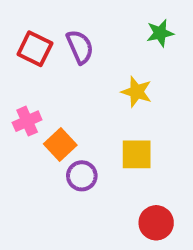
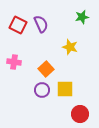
pink cross: (27, 121) -> (14, 62), turned 32
orange square: (60, 145) -> (46, 69), moved
yellow square: (137, 154) -> (65, 89), moved

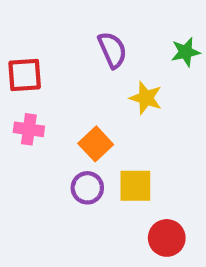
green star: (82, 17) -> (186, 52), moved
purple semicircle: (41, 24) -> (112, 50), moved
red square: (18, 25) -> (25, 75), moved, turned -30

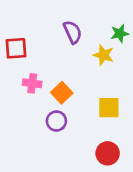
yellow star: (146, 98) -> (104, 55), moved
pink cross: (29, 129) -> (32, 83), moved
yellow square: (135, 186) -> (109, 108), moved

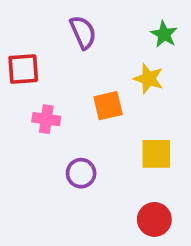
purple semicircle: (73, 32) -> (83, 32), moved
green star: (120, 33) -> (164, 34), moved, turned -30
orange square: (62, 93) -> (108, 106), moved, turned 30

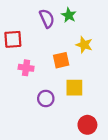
green star: (164, 34) -> (69, 15), moved
yellow square: (156, 154) -> (74, 88), moved

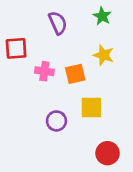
green star: (69, 15) -> (102, 16), moved
pink cross: (26, 68) -> (44, 71), moved

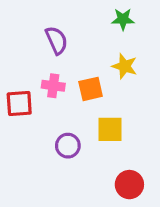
green star: (102, 16) -> (123, 19), turned -30
purple semicircle: (58, 23) -> (57, 40), moved
red square: (16, 48) -> (19, 104), moved

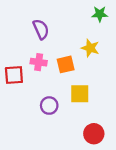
green star: (123, 19) -> (100, 14), moved

